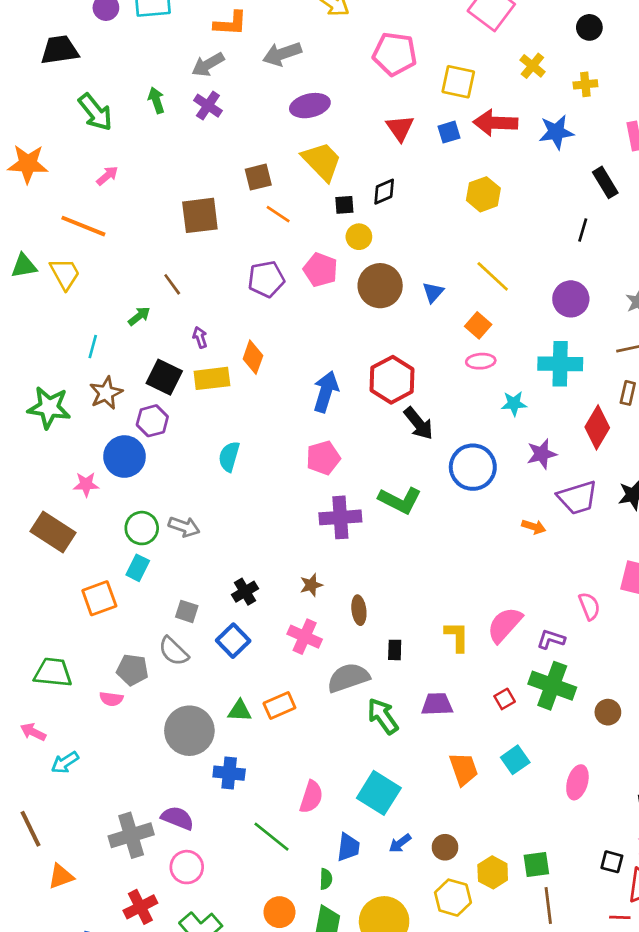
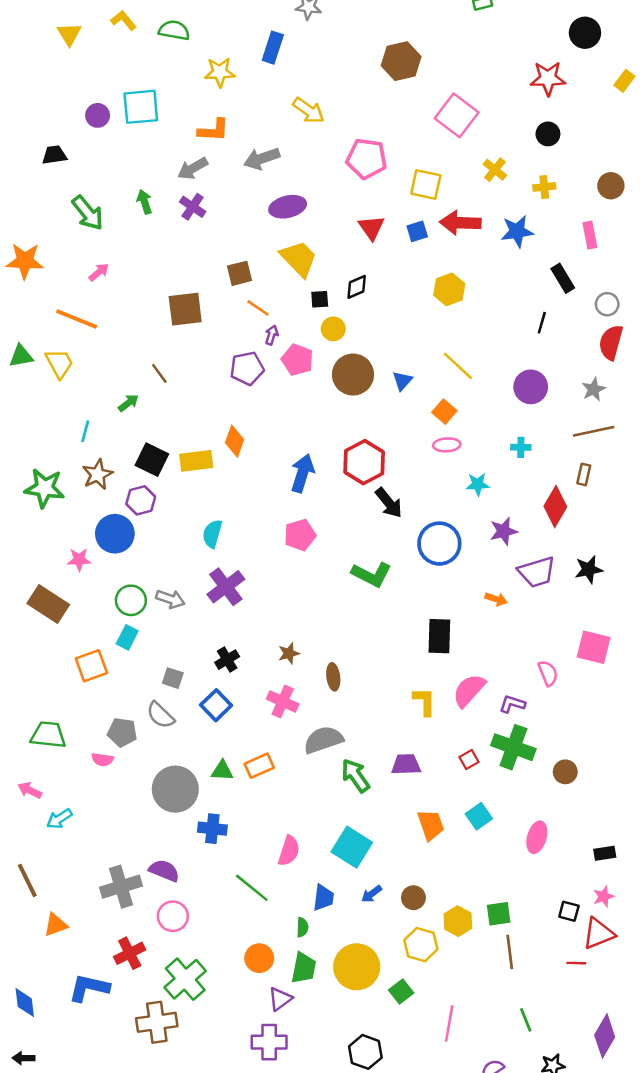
black trapezoid: (60, 50) -> (54, 155), size x0.7
purple arrow: (200, 337) -> (272, 335), moved, turned 36
cyan cross: (560, 364) -> (521, 447), size x0.5
purple cross: (340, 517) -> (226, 587), moved, turned -33
black rectangle: (395, 650) -> (439, 636), moved, size x1.8

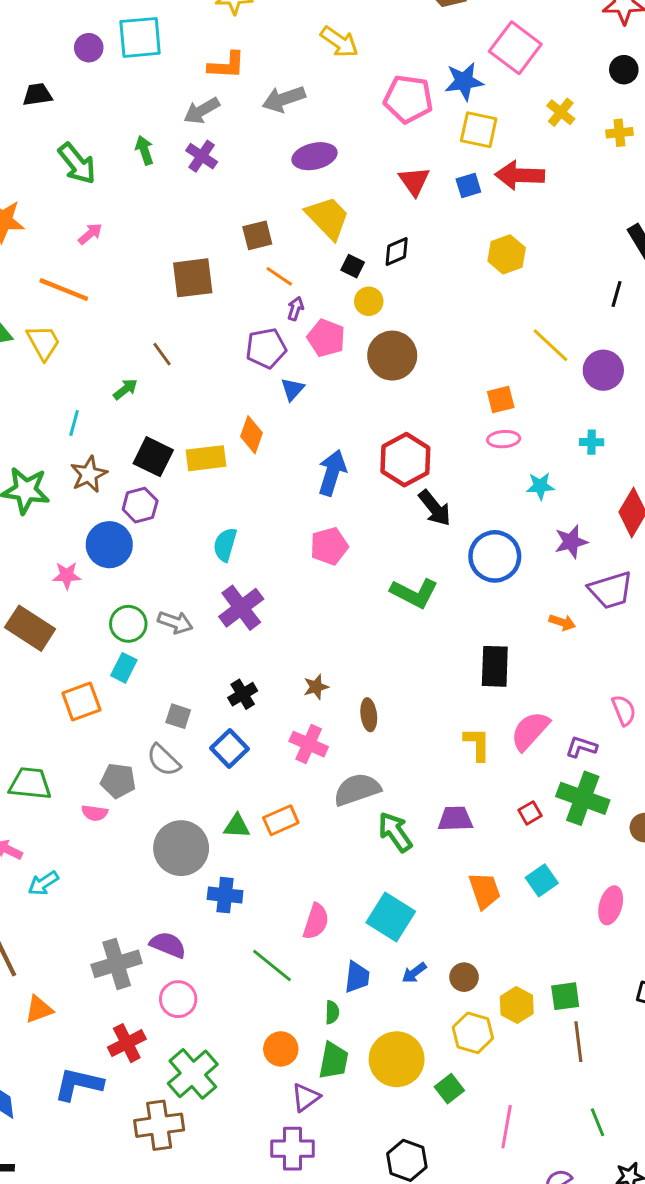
blue star: (517, 231) -> (464, 81), moved
black square: (320, 299) -> (353, 266), turned 30
yellow line: (458, 366) -> (551, 345), moved
blue triangle: (402, 381) -> (293, 389), moved
orange square: (444, 412) -> (501, 400), turned 35

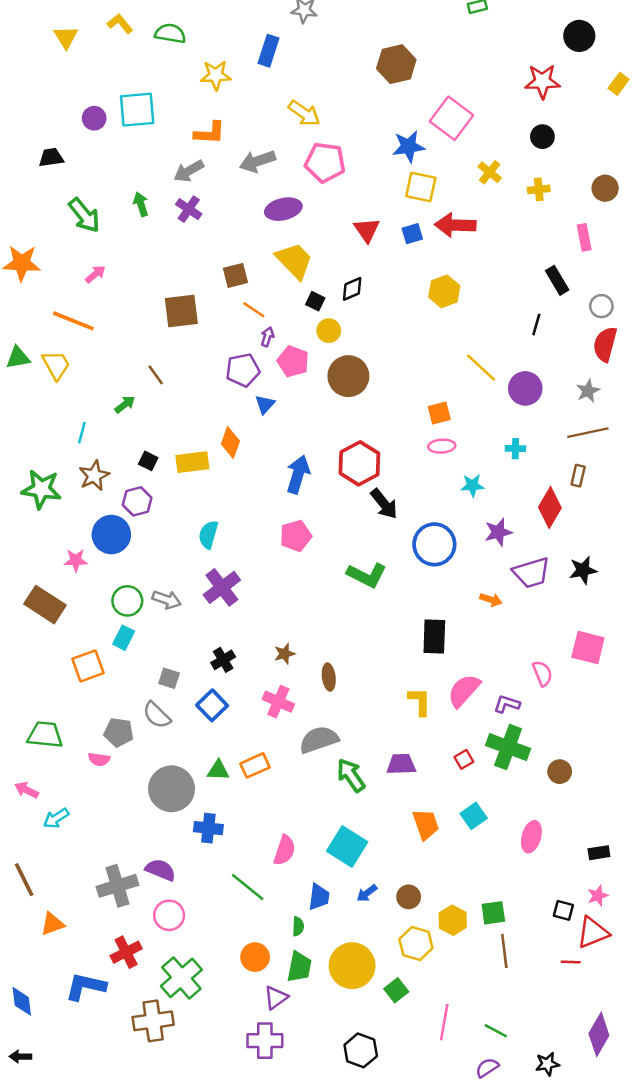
pink pentagon: (408, 99) -> (325, 162), moved
black square: (153, 457) -> (148, 461), size x0.6
green line: (597, 1122) -> (496, 1031), moved, turned -40

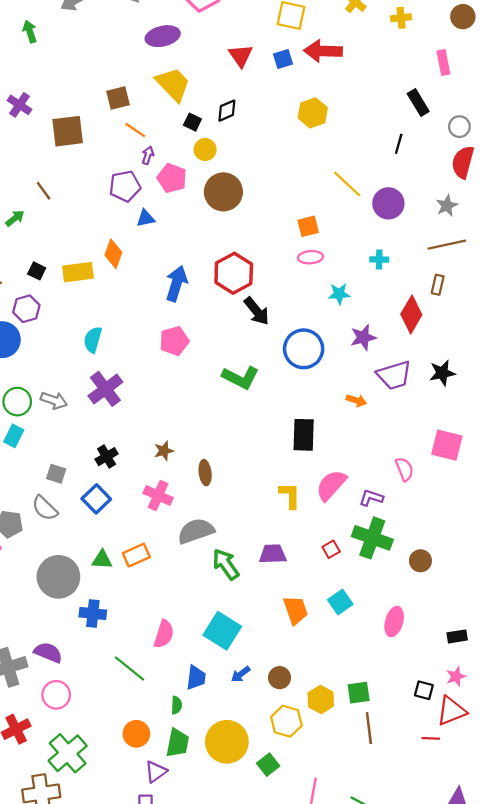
purple cross: (189, 209) -> (20, 105), moved
blue triangle: (265, 404) -> (146, 218), turned 36

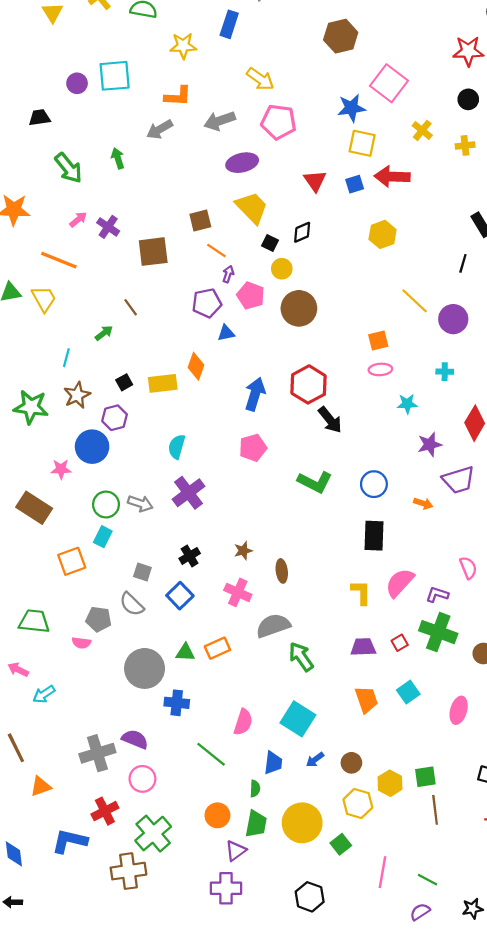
black square: (37, 271) -> (124, 382), turned 35
blue circle: (304, 349) -> (374, 484), moved, size x0.7
purple trapezoid: (273, 554) -> (363, 647), moved

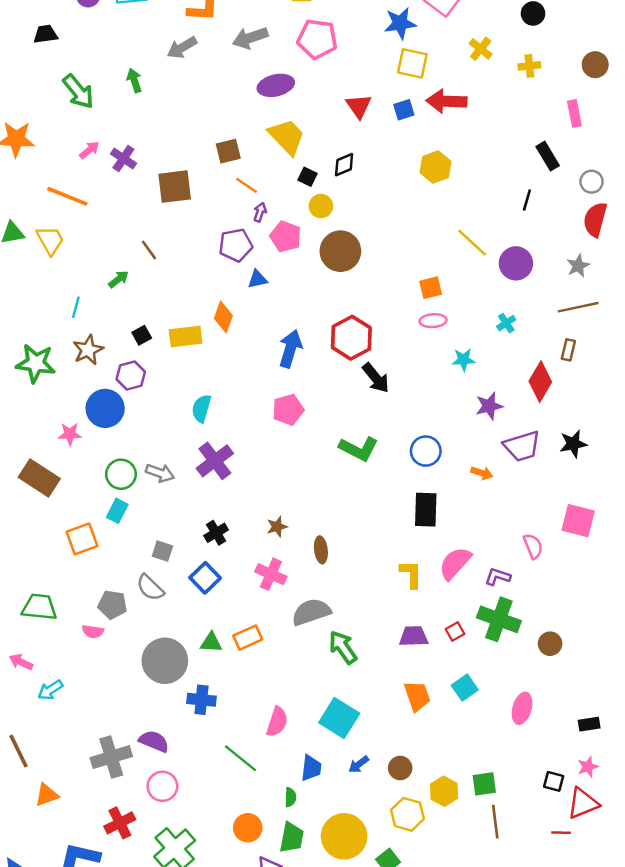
cyan cross: (445, 372) -> (506, 323), turned -35

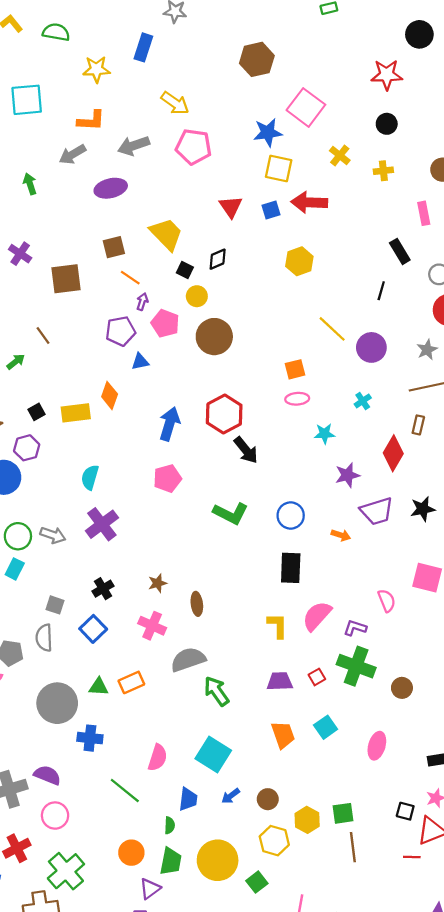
purple ellipse: (276, 85) -> (111, 188), moved
gray semicircle: (150, 588) -> (44, 638), turned 44

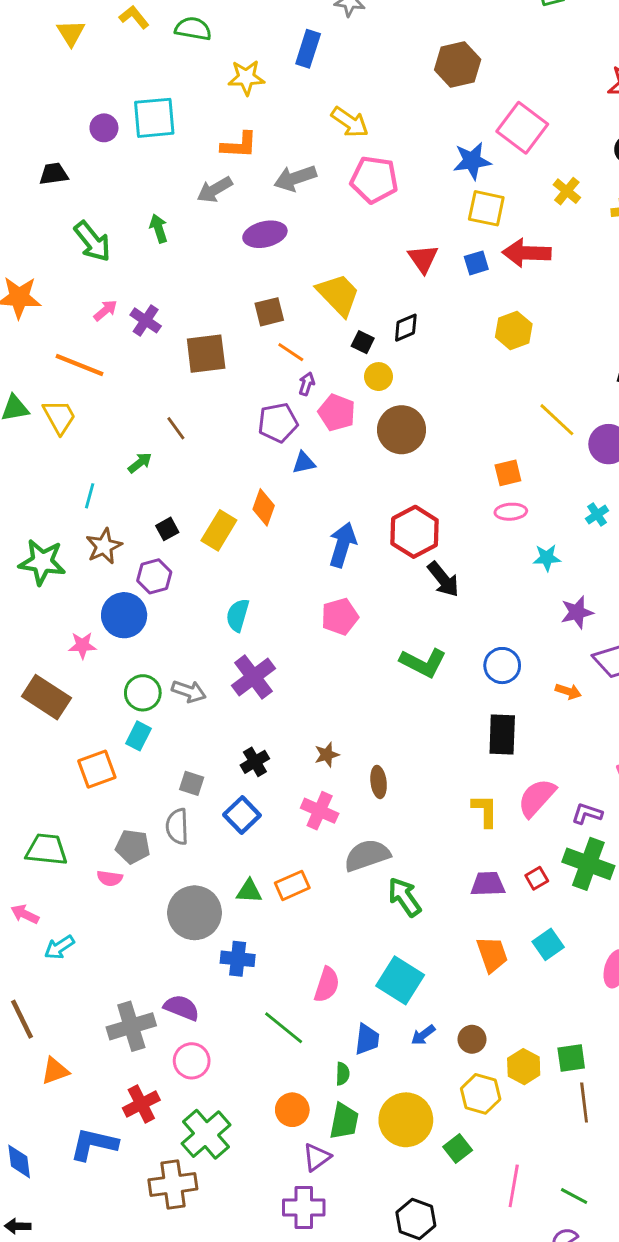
yellow rectangle: (76, 413) -> (219, 530), turned -52

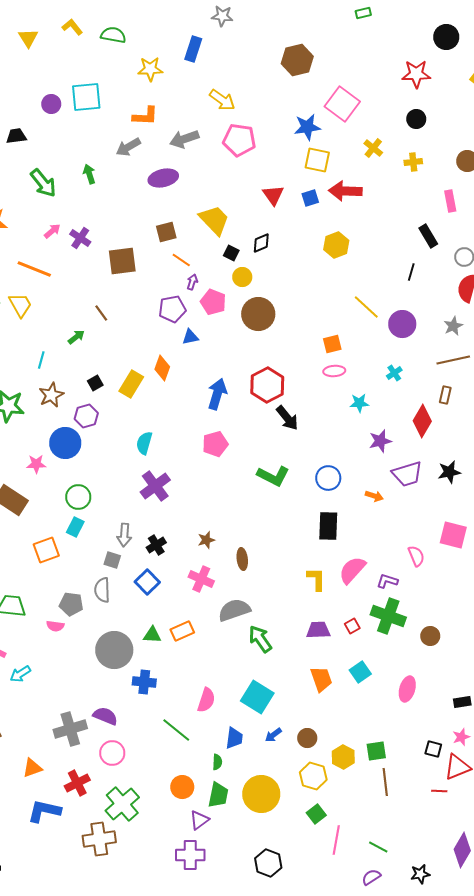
gray arrow: (189, 691) -> (124, 535), moved, turned 75
orange triangle: (55, 1071) -> (32, 768), moved
green square: (458, 1149) -> (316, 814), moved

